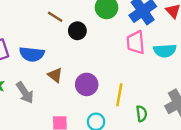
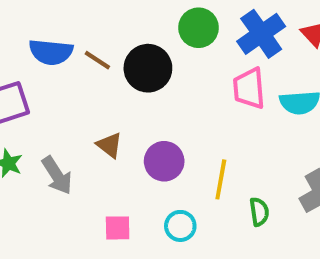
brown line: (55, 17) -> (97, 60), moved
black circle: (77, 31) -> (148, 68), size x1.5
blue semicircle: (32, 54) -> (51, 52), moved

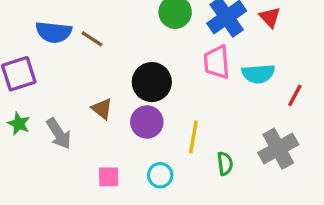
black circle: (148, 68) -> (152, 82), moved

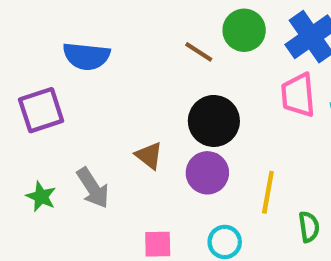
brown line: (92, 39) -> (199, 52), moved
green star: (19, 124) -> (41, 197), moved

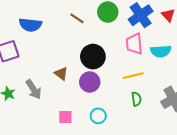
brown line: (199, 52) -> (77, 18), moved
yellow line: (268, 192) -> (133, 76), moved, turned 66
green semicircle: (309, 227) -> (136, 99), moved

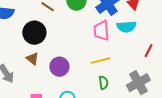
cyan semicircle: (161, 51) -> (126, 27), moved
black circle: (93, 57) -> (34, 33), moved

